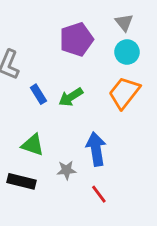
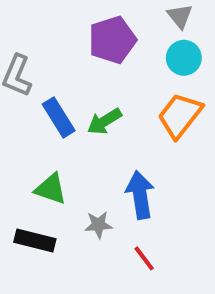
blue rectangle: (38, 94) -> (59, 117), size x1.4

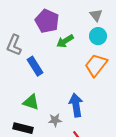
purple pentagon: (112, 40) -> (47, 21), moved, turned -30
green arrow: (104, 121) -> (65, 41), moved

